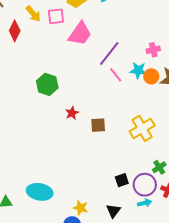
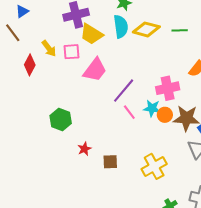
pink cross: (153, 50) -> (168, 88), size x1.6

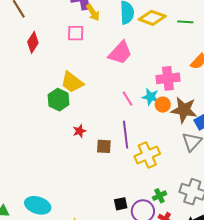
yellow trapezoid: (91, 34) -> (72, 82), moved
yellow arrow: (49, 48) -> (93, 13), moved
pink trapezoid: (95, 70) -> (120, 53), moved
purple line: (124, 91) -> (126, 135), moved, turned -52

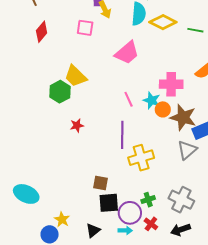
brown square: (104, 146) -> (101, 183), moved
black square: (121, 204) -> (109, 203), size x1.5

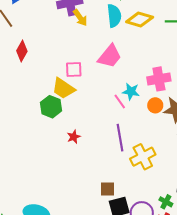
pink square: (85, 28) -> (74, 69), moved
cyan star: (152, 100) -> (131, 91), moved
green cross: (148, 200) -> (166, 202), moved, turned -32

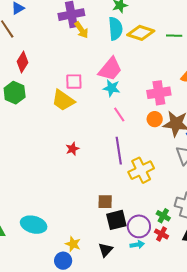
cyan star: (131, 91) -> (111, 88), moved
green hexagon: (51, 107) -> (15, 93), moved

